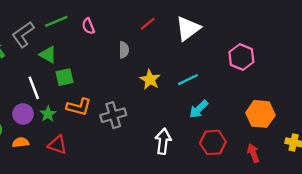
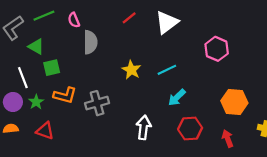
gray semicircle: (124, 50) -> (90, 42), moved, size x1.5

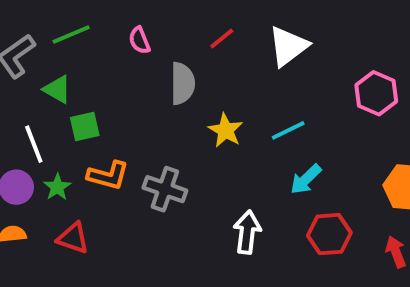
pink semicircle: (74, 20) -> (139, 40), moved
gray semicircle: (90, 42) -> (183, 83), moved
gray cross: (97, 103) -> (165, 189), turned 35

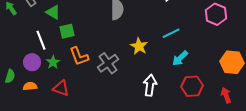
yellow star: (226, 130) -> (139, 46), moved
orange L-shape: (108, 175) -> (79, 56), turned 55
gray cross: (165, 189) -> (108, 63), turned 35

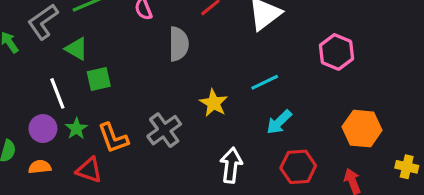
orange L-shape: (79, 56) -> (113, 138), moved

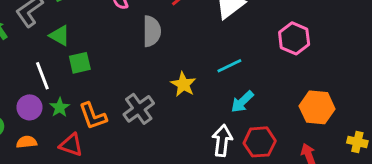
white arrow: (231, 165) -> (222, 141), moved

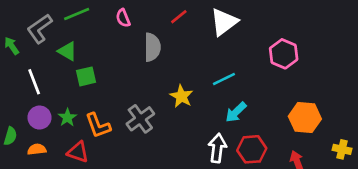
white line: (42, 76) -> (34, 82), moved

